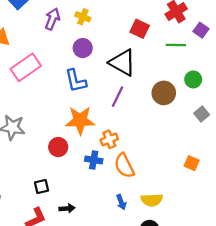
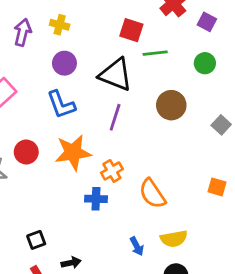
green line: (176, 45) -> (155, 53), moved
green circle: (193, 79) -> (205, 63), moved
red circle: (58, 147) -> (26, 152), moved
orange semicircle: (124, 166) -> (152, 194), moved

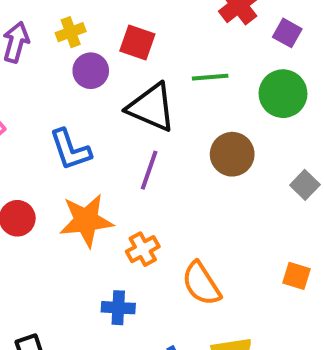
yellow cross: (60, 25) -> (71, 32), turned -36
red square: (131, 30) -> (137, 43), moved
purple circle: (64, 63) -> (91, 71), moved
green circle: (205, 63) -> (283, 94), size x1.5
blue cross: (96, 199) -> (118, 308), moved

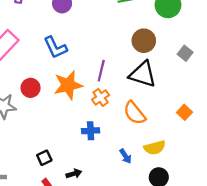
black triangle: (151, 107) -> (143, 74), moved
purple line: (149, 170) -> (101, 71), moved
orange square: (297, 276) -> (184, 112), moved, turned 32

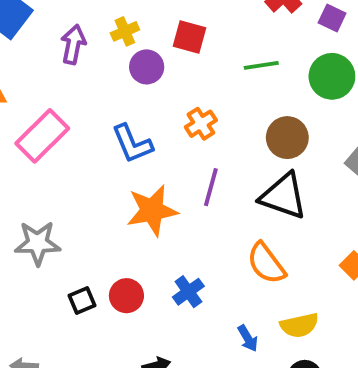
red circle: (31, 88) -> (126, 296), moved
orange cross: (101, 97) -> (201, 124), moved
blue cross: (91, 131) -> (188, 292), turned -35
black square: (44, 158) -> (82, 300), moved

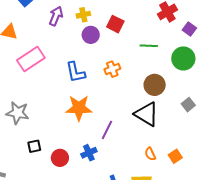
purple line: (211, 187) -> (107, 130), moved
orange semicircle: (266, 263) -> (150, 154), moved, size x0.6
red circle: (126, 296) -> (60, 158), moved

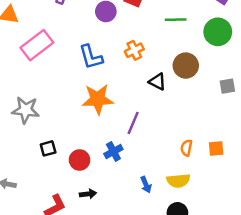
gray square: (188, 105) -> (227, 86), turned 32
black triangle: (147, 114) -> (157, 82), moved, size x0.6
orange semicircle: (150, 154) -> (186, 148), turned 40
orange square: (175, 156) -> (216, 149), turned 32

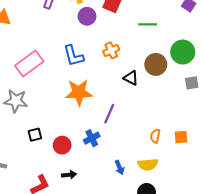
green circle: (218, 32) -> (183, 52), moved
pink rectangle: (37, 45) -> (29, 64), moved

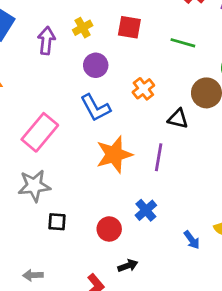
purple circle: (87, 16) -> (96, 65), moved
green line: (148, 24) -> (183, 43), turned 30
purple line: (109, 114) -> (159, 157), moved
black square: (35, 135) -> (57, 222), moved, turned 32

